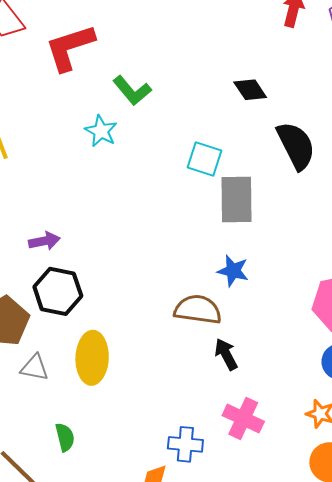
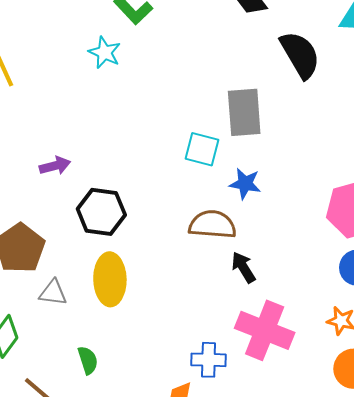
cyan square: (205, 159) -> (202, 149), moved
black hexagon: (58, 291) -> (101, 212), moved
pink cross: (243, 418) -> (265, 330), size x1.4

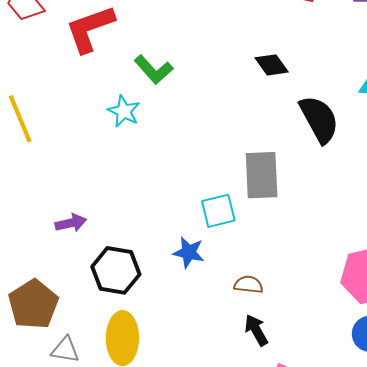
cyan square: (202, 149) -> (218, 211), turned -30
blue star: (245, 184) -> (189, 252), moved
brown semicircle: (212, 225) -> (248, 285), moved, size x0.6

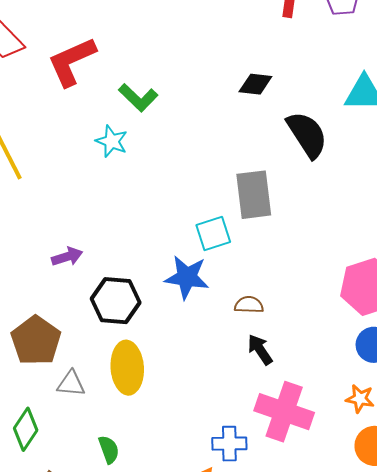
black diamond: (272, 65) -> (255, 84), turned -44
blue star: (189, 252) -> (187, 277), size x1.4

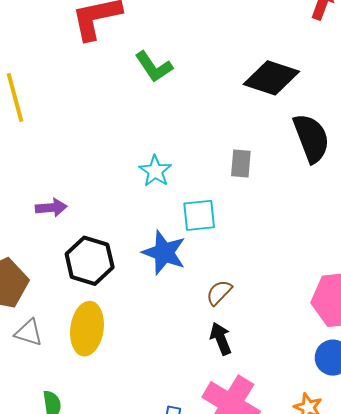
black diamond: (255, 84) -> (271, 78), size x1.6
cyan star: (112, 141) -> (155, 171), moved
gray rectangle: (254, 195) -> (241, 163), moved, size x0.6
brown semicircle: (249, 305) -> (219, 292), turned -60

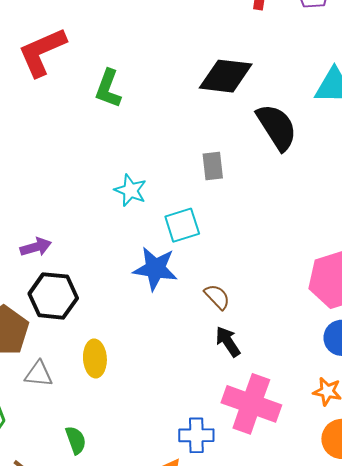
green L-shape: (154, 67) -> (108, 89), turned 66
black hexagon: (90, 261) -> (53, 296), moved
brown semicircle: (219, 292) -> (217, 297), turned 104
yellow ellipse: (87, 329) -> (95, 358), size x0.7

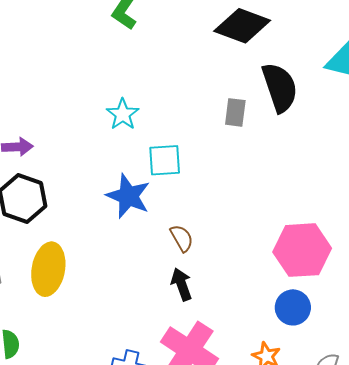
gray rectangle: (213, 166) -> (235, 112), moved
yellow ellipse: (95, 358) -> (48, 269), size x1.4

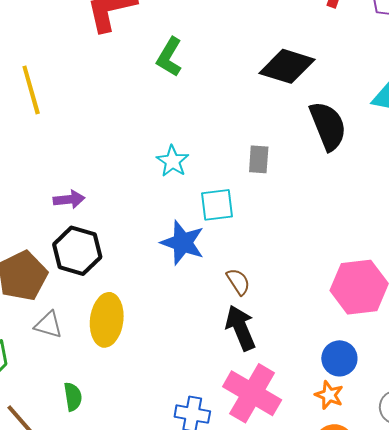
gray rectangle: (235, 112) -> (259, 159), moved
black arrow: (182, 284) -> (240, 328), size x1.4
blue circle: (293, 307) -> (339, 358), moved

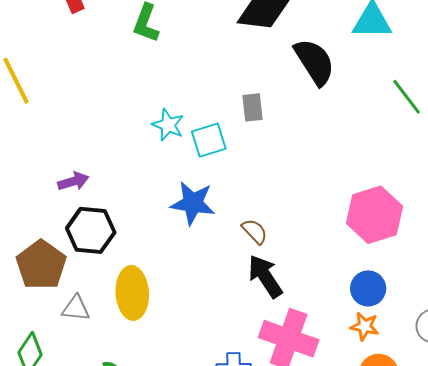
cyan square: (217, 205) -> (209, 140), moved

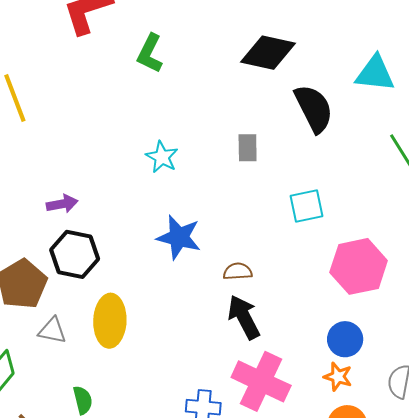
cyan square: (209, 140) -> (307, 206), moved
brown semicircle: (255, 231) -> (238, 271), turned -56

